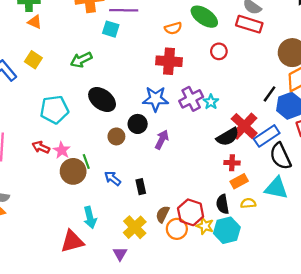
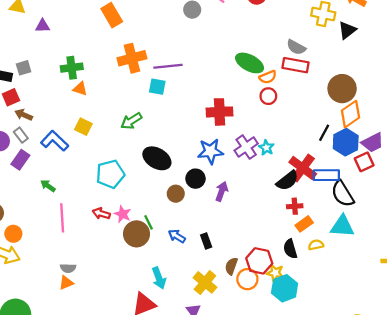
orange semicircle: (173, 28) -> (268, 77), moved
blue rectangle: (267, 136) -> (326, 175), turned 40
cyan hexagon: (227, 230) -> (285, 288), moved

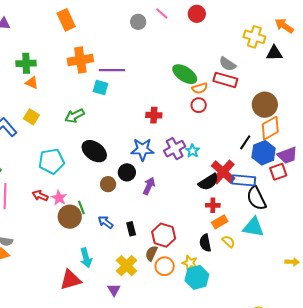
black triangle: (347, 30) -> (274, 53), turned 30
red cross: (219, 112) -> (154, 115), size x0.7
yellow semicircle: (316, 245) -> (228, 241), turned 48
red hexagon: (259, 261) -> (164, 235), moved

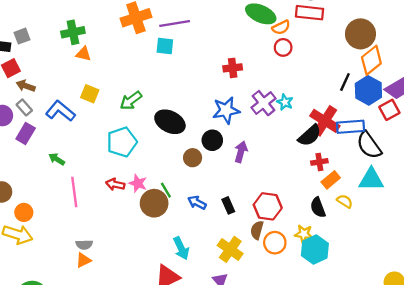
green arrow: (75, 116) -> (131, 101), moved

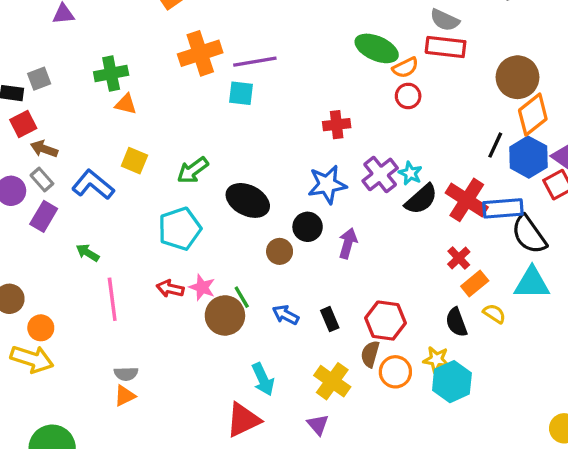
black semicircle: (310, 135) -> (421, 199), moved
red cross: (319, 162) -> (459, 258), turned -35

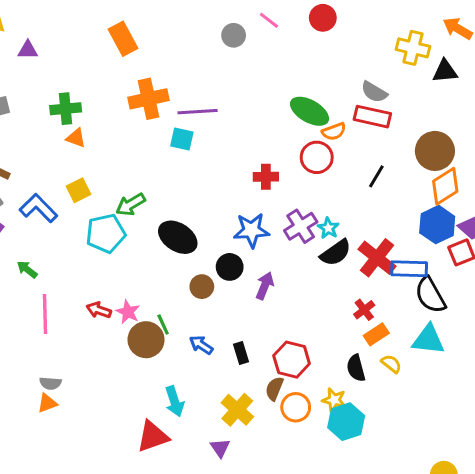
red circle: (408, 96) -> (317, 157), moved, size x1.4
black line: (495, 145) -> (376, 176), moved
yellow square: (134, 161) -> (79, 190), turned 35
cyan pentagon: (180, 229) -> (106, 233), moved

